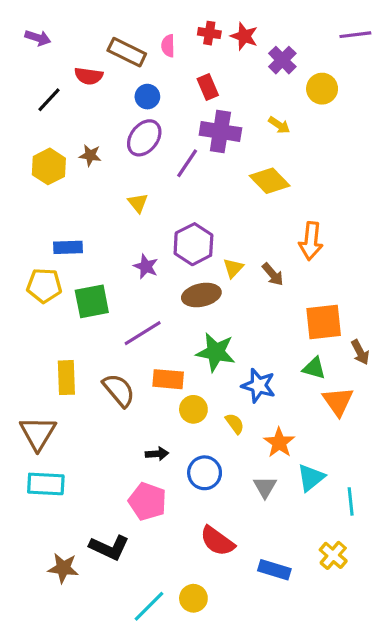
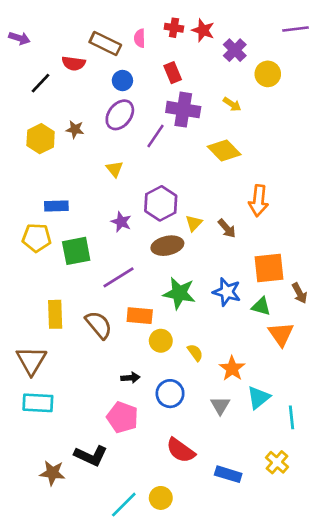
purple arrow: (38, 38) -> (19, 38), moved
blue star: (259, 386) -> (227, 292), moved

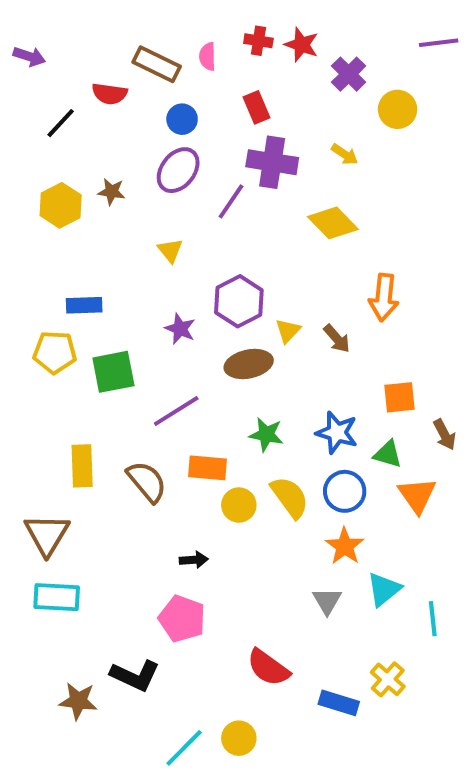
orange square: (269, 268) -> (399, 397), size x0.7
green star: (179, 293) -> (266, 435), size x0.7
yellow semicircle: (195, 353) -> (290, 497), moved, size x1.6
blue circle: (170, 394) -> (345, 491), moved
yellow cross: (277, 462) -> (388, 679), moved

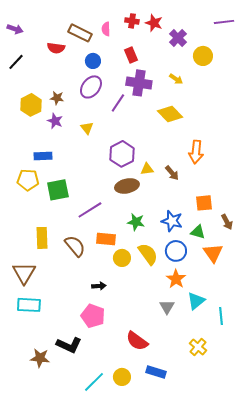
black line: (61, 123) -> (16, 62), moved
purple star: (180, 329) -> (55, 121), moved
yellow triangle: (288, 331) -> (147, 169), turned 40
blue rectangle: (339, 703) -> (156, 372), moved

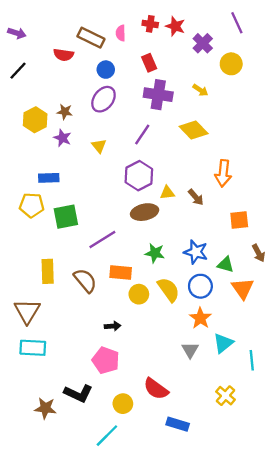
purple line: (224, 22) -> (237, 23), moved, turned 72
purple line: (118, 103) -> (142, 135), moved
orange square: (204, 203) -> (239, 220), moved
yellow circle: (122, 377) -> (123, 404), moved

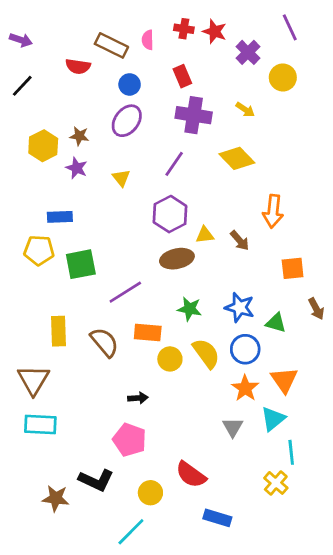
orange triangle: (243, 288) -> (284, 380), moved
cyan line: (252, 360) -> (291, 452), moved

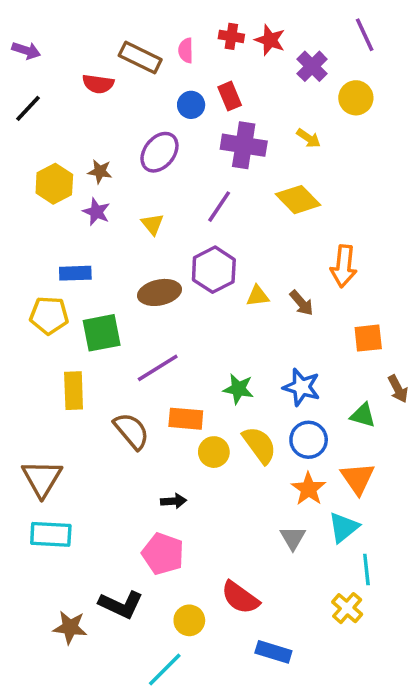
blue circle: (130, 84) -> (191, 105), moved
brown ellipse: (177, 259) -> (159, 292), moved
green triangle: (276, 323) -> (363, 415), moved
yellow rectangle: (58, 331) -> (74, 391), moved

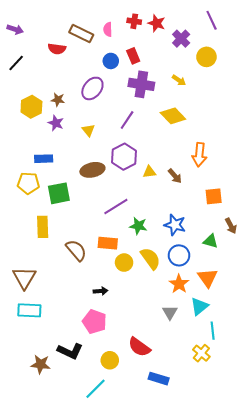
purple line: (158, 368) -> (116, 207), moved

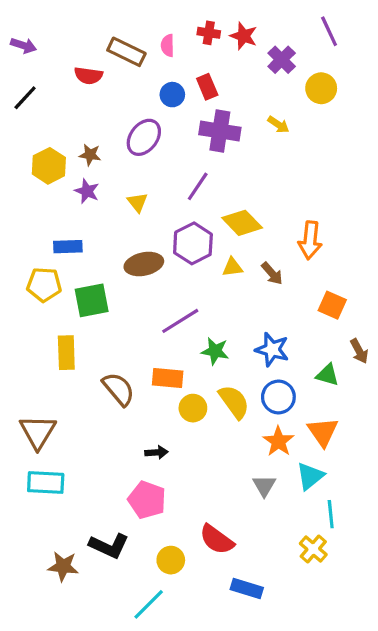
yellow diamond: (173, 116) -> (242, 223), moved
orange square: (214, 196) -> (332, 305), turned 30

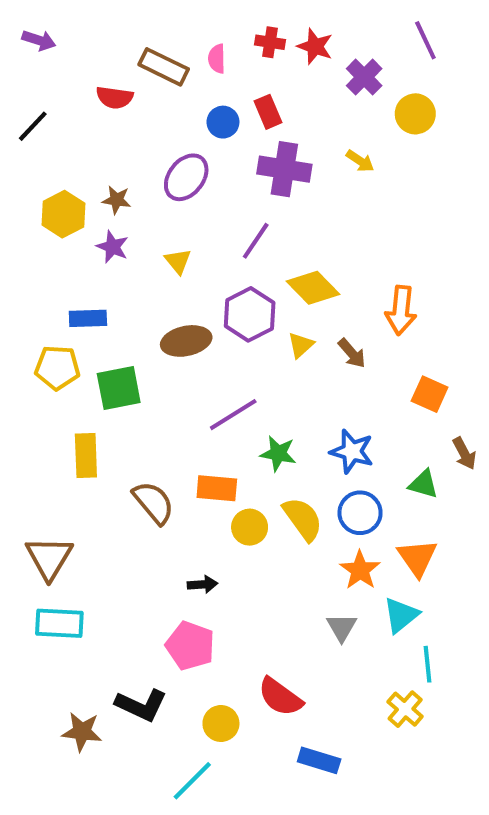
purple arrow: (24, 45) -> (39, 40), moved
yellow triangle: (233, 267) -> (301, 345), turned -35

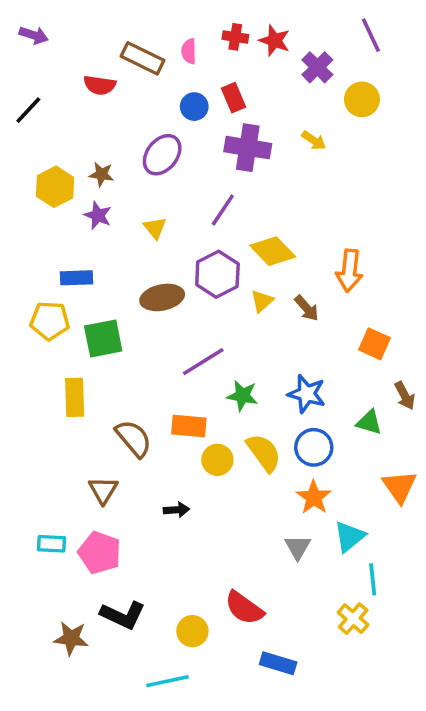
brown triangle: (49, 558) -> (103, 490), moved, size x0.7
orange triangle: (417, 558) -> (399, 487), moved
cyan rectangle: (59, 623) -> (51, 544), size x0.7
pink pentagon: (190, 646) -> (100, 553), moved
cyan line: (192, 781) -> (167, 681), turned 33

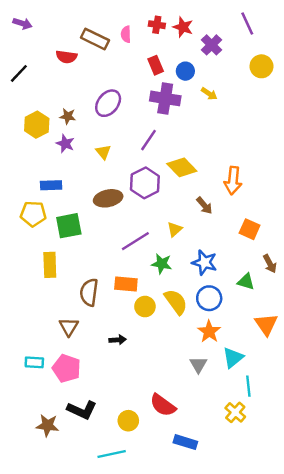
yellow circle: (362, 99) -> (261, 66), moved
blue circle: (194, 107) -> (185, 71), moved
yellow triangle: (262, 301) -> (175, 229), moved
brown semicircle: (134, 438) -> (89, 292), turned -132

